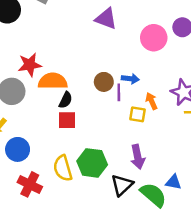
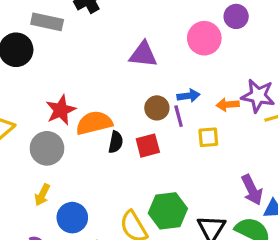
purple triangle: (106, 19) -> (143, 54), moved
orange arrow: (152, 101) -> (228, 105), moved, turned -56
red square: (67, 120) -> (148, 146), moved
purple arrow: (138, 157) -> (252, 190), moved

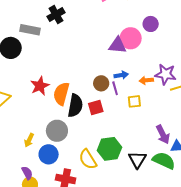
purple triangle: (143, 54) -> (117, 45), moved
orange semicircle: (94, 123) -> (61, 94), turned -60
black semicircle: (116, 142) -> (75, 106), size x1.6
gray circle: (47, 148) -> (57, 131), moved

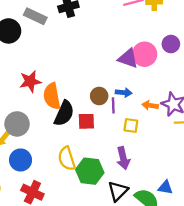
orange semicircle: (61, 94) -> (52, 96), turned -40
gray circle: (57, 131) -> (17, 124), moved
purple arrow: (163, 134) -> (123, 158), moved
yellow semicircle: (88, 159) -> (67, 159), moved

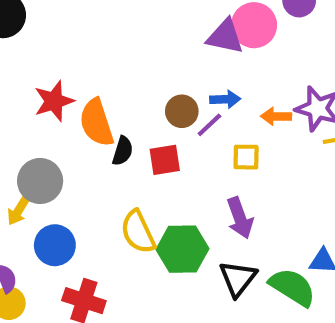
purple line: (113, 105) -> (209, 125), turned 56
black semicircle: (64, 113) -> (123, 151), size x0.6

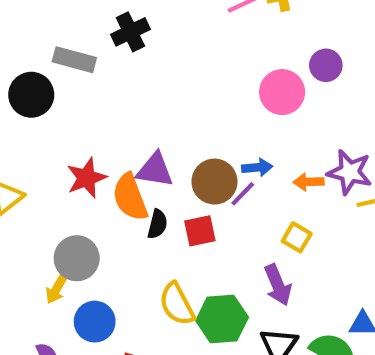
purple triangle: (225, 37) -> (155, 170), moved
brown circle: (182, 111) -> (214, 182), size x1.4
yellow square: (246, 157) -> (297, 237), moved, turned 32

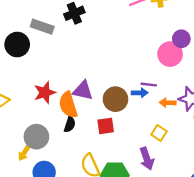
pink circle: (282, 92) -> (170, 54), moved
purple line: (243, 194) -> (149, 85), moved, turned 49
black semicircle: (157, 224) -> (70, 124), moved

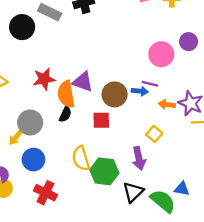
pink circle: (170, 54) -> (161, 54), moved

